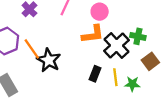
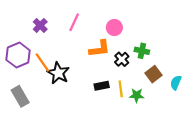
pink circle: (100, 12) -> (114, 28), moved
black cross: (116, 46) -> (122, 59), size x0.6
black rectangle: (95, 74) -> (102, 86), turned 56

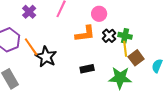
black cross: (122, 59) -> (109, 36), moved
yellow line: (121, 89) -> (125, 49), moved
green star: (137, 95) -> (120, 78), size x1.6

